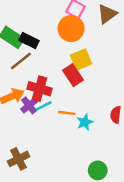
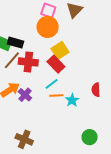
red cross: (39, 89) -> (28, 62), moved
cyan line: (44, 106) -> (52, 84), moved
brown cross: (19, 159) -> (24, 139), turned -30

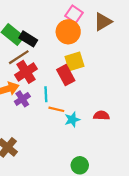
red cross: (28, 62) -> (26, 72), moved, turned 36
cyan line: (52, 84) -> (46, 94), moved, turned -72
red semicircle: (96, 90) -> (101, 116), turned 80

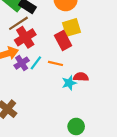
cyan line: (46, 94) -> (36, 63), moved, turned 40
orange line: (56, 109) -> (55, 63), moved
red semicircle: (101, 116) -> (81, 77), moved

